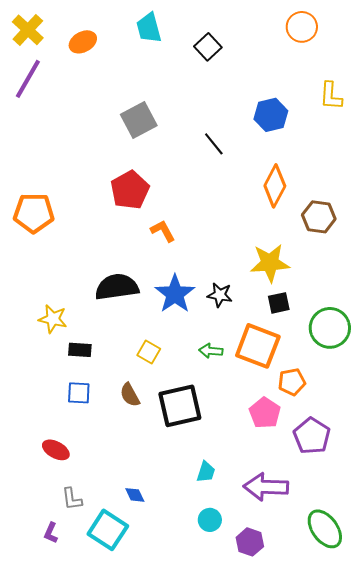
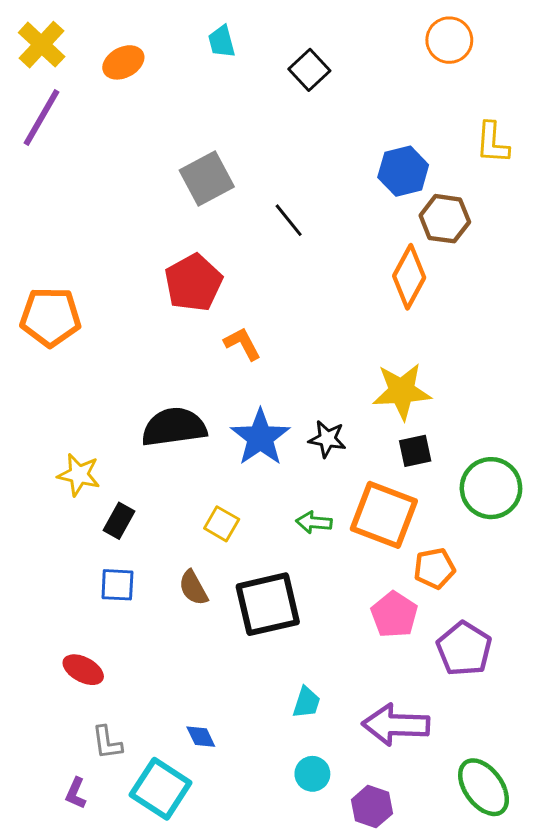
cyan trapezoid: (149, 28) -> (222, 42), size x0.7
black line: (214, 144) -> (289, 220), moved
brown hexagon: (319, 217) -> (445, 219), moved
black rectangle: (80, 350) -> (119, 521), turned -65

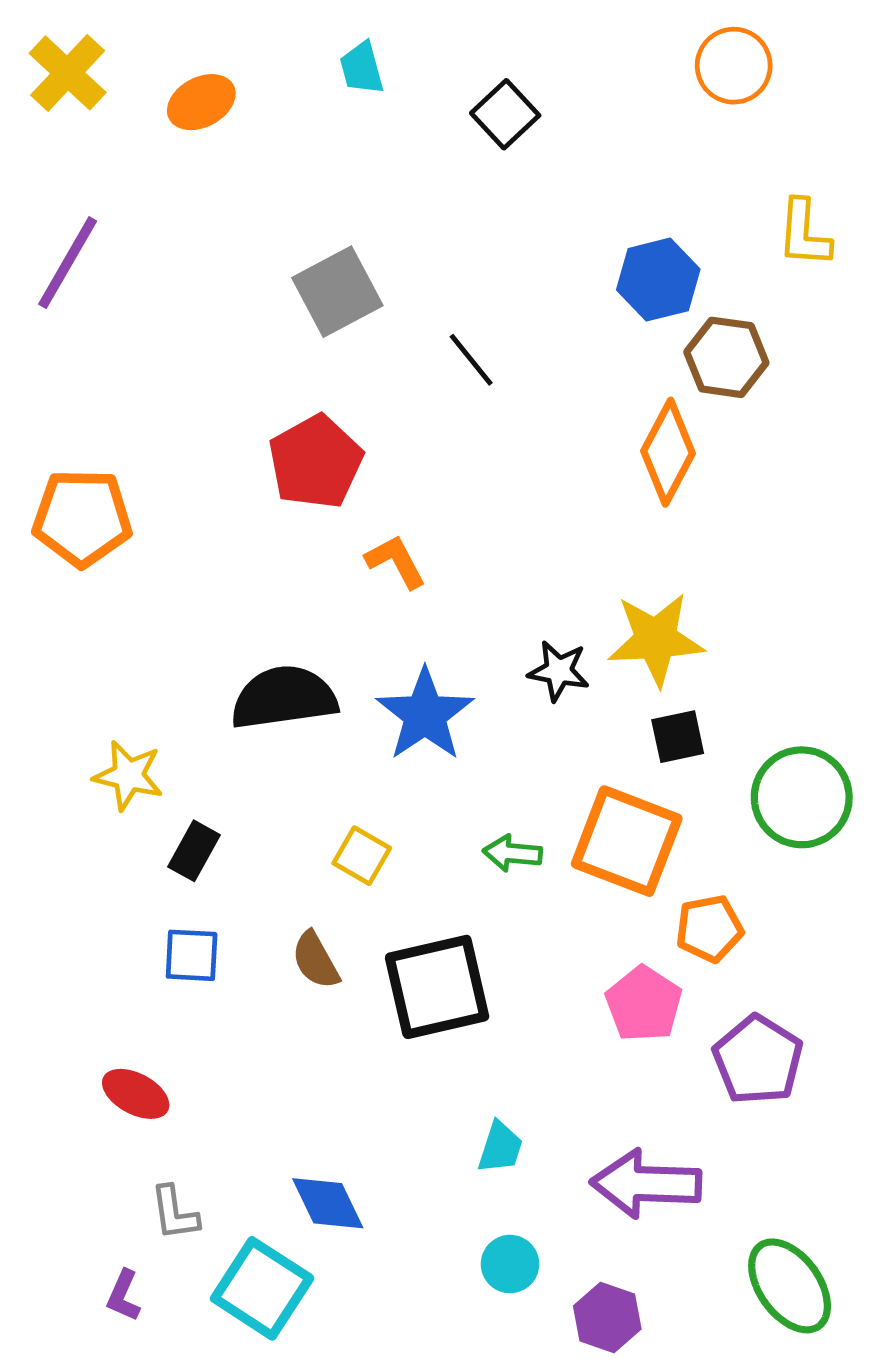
purple line: (42, 117) -> (68, 263), moved
black star: (327, 439) -> (559, 671), moved
blue diamond: (201, 737) -> (328, 1203), size x1.5

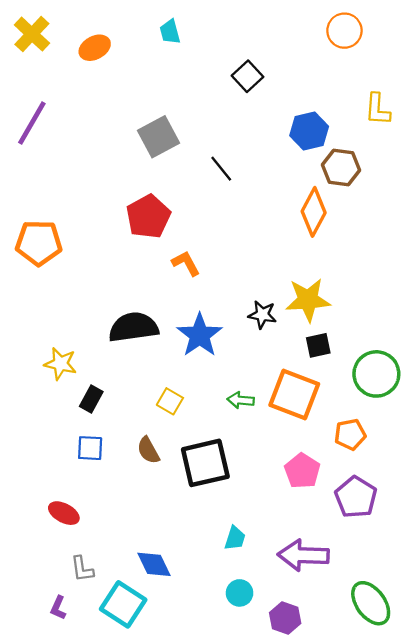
black square: (505, 114) -> (248, 76), moved
orange pentagon: (709, 929) -> (350, 434), moved

